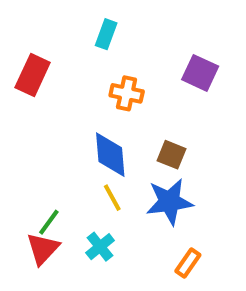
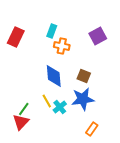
cyan rectangle: (106, 34) -> (52, 31), moved
purple square: (200, 73) -> (98, 36), turned 36
yellow line: (112, 198) -> (47, 101), moved
cyan cross: (100, 247) -> (60, 107), moved

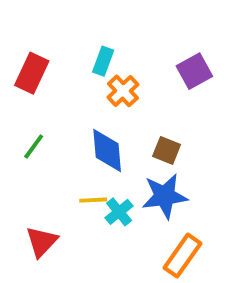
orange cross: (62, 46) -> (123, 91), turned 35
yellow line: (47, 101) -> (93, 200), turned -64
green line: (24, 109) -> (34, 146), moved
orange rectangle: (92, 129) -> (182, 256), size x1.5

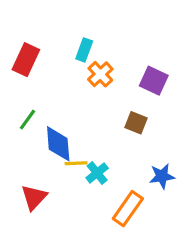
purple square: (194, 71) -> (154, 81), moved, turned -36
blue diamond: (107, 150) -> (58, 144), moved
blue star: (165, 196) -> (162, 176), moved, size x0.7
orange rectangle: (182, 256) -> (128, 209), moved

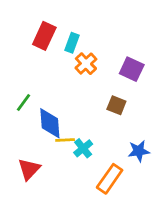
red rectangle: (26, 60) -> (44, 36), moved

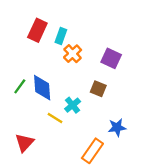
blue diamond: (50, 123) -> (42, 88), moved
yellow line: (65, 140) -> (55, 118), turned 35
cyan cross: (83, 148) -> (73, 105), moved

